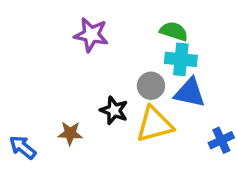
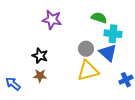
cyan cross: (181, 59) -> (113, 34), moved
blue triangle: (190, 93) -> (108, 53), turned 30
black star: (114, 110) -> (40, 56), moved

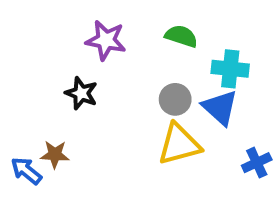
green semicircle: (99, 18) -> (181, 36), moved
black star: (40, 56) -> (81, 93), moved
brown star: (40, 76) -> (55, 154), moved

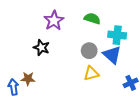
purple star: (106, 40) -> (54, 21), turned 30
yellow triangle: (179, 144) -> (91, 73), size x0.7
blue arrow: (26, 171) -> (13, 87), turned 42

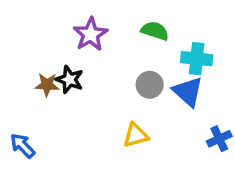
yellow triangle: (91, 73) -> (136, 135), moved
brown star: (28, 79) -> (47, 85), moved
blue arrow: (13, 87) -> (23, 146), turned -35

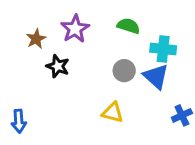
brown star: (47, 85) -> (36, 39), moved, turned -30
yellow triangle: (136, 135) -> (113, 113), turned 30
blue arrow: (23, 146) -> (19, 121), turned -140

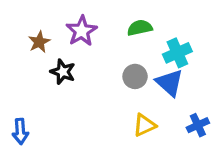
green semicircle: (129, 26) -> (140, 28), turned -30
cyan cross: (163, 49) -> (177, 53), turned -30
yellow triangle: (113, 113) -> (144, 125), moved, turned -40

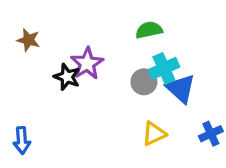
purple star: (82, 31) -> (87, 63), moved
brown star: (39, 42) -> (28, 40), moved, turned -30
cyan cross: (177, 53) -> (164, 68), moved

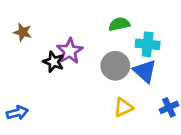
cyan cross: (164, 68) -> (148, 44), moved, turned 30
gray circle: (144, 82) -> (115, 66), size x1.4
blue arrow: (22, 140) -> (17, 113), turned -100

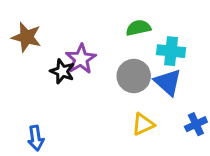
brown star: (23, 32) -> (26, 37), size x1.4
blue arrow: (17, 113) -> (36, 138), moved, turned 95

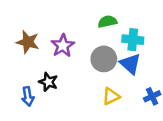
brown star: (26, 37) -> (28, 42), moved
black star: (62, 71) -> (48, 82), moved
blue arrow: (36, 138) -> (28, 96), moved

